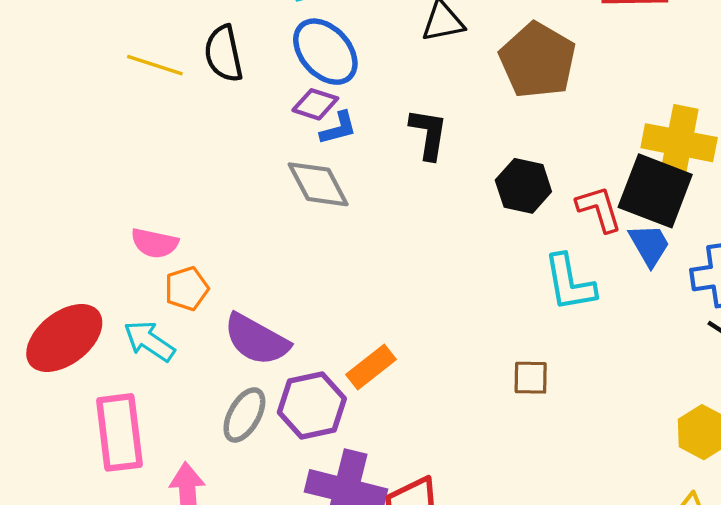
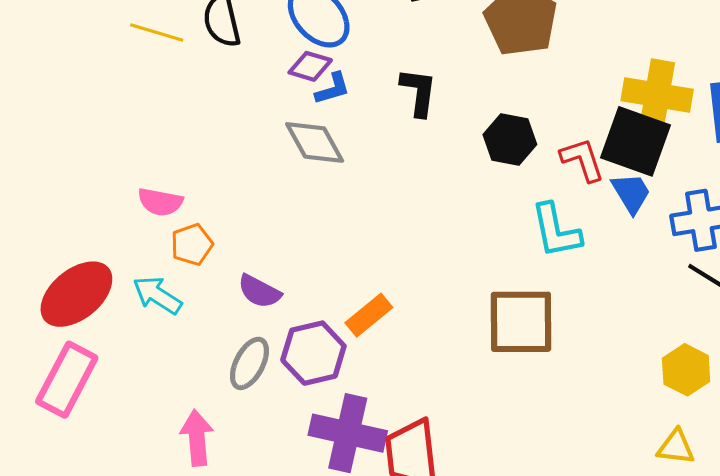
purple semicircle: (256, 340) -> (259, 291), size x0.7
brown square: (531, 378) -> (521, 322), size x2.0
pink rectangle: (119, 432) -> (67, 380), moved, turned 36

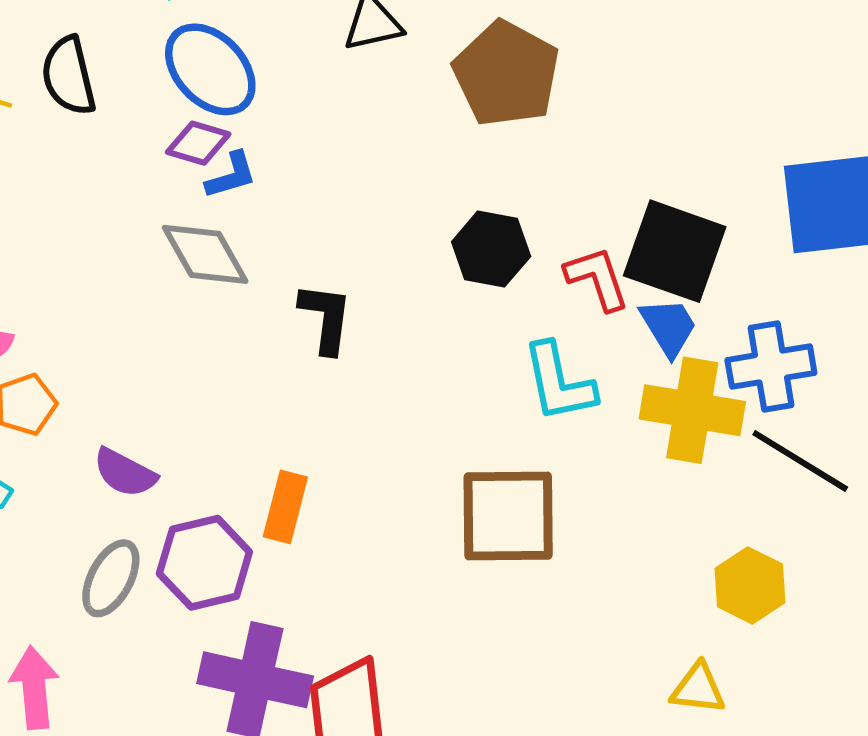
black L-shape: (419, 92) -> (326, 318), moved
yellow cross: (657, 95) -> (692, 410), moved
orange rectangle: (369, 315) -> (285, 507), turned -36
yellow triangle: (676, 447) -> (698, 689), moved

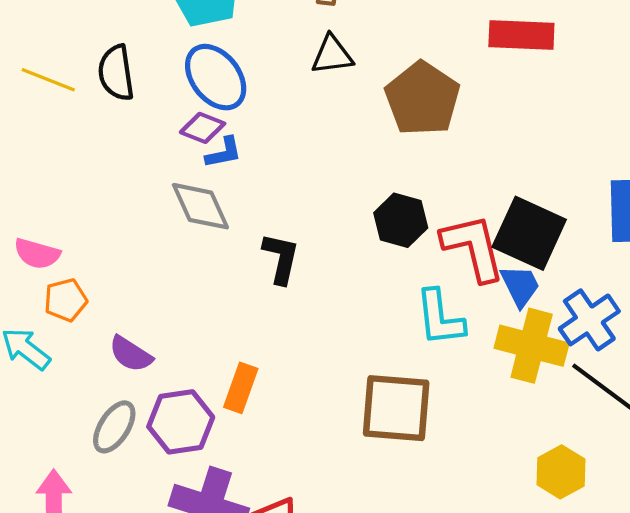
red L-shape: (597, 278) -> (473, 247), size x1.5
blue cross: (771, 366) -> (589, 320), turned -30

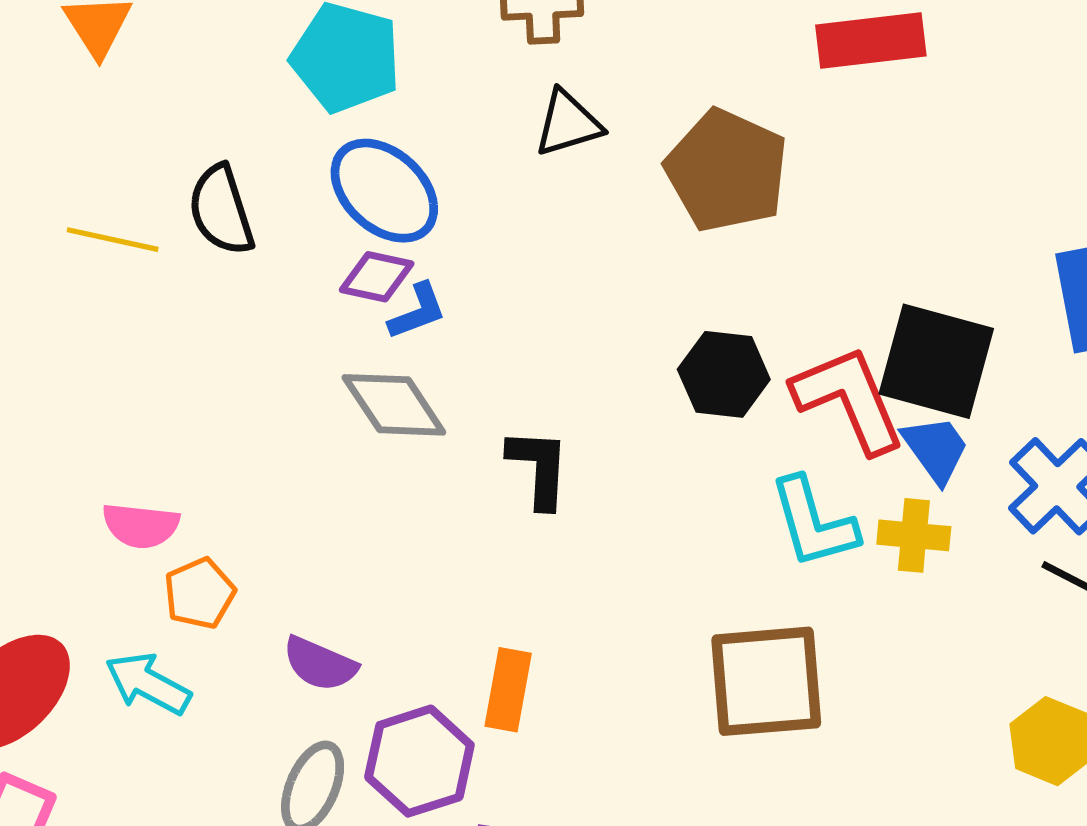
yellow cross: (532, 346) -> (914, 535), moved, size x0.6

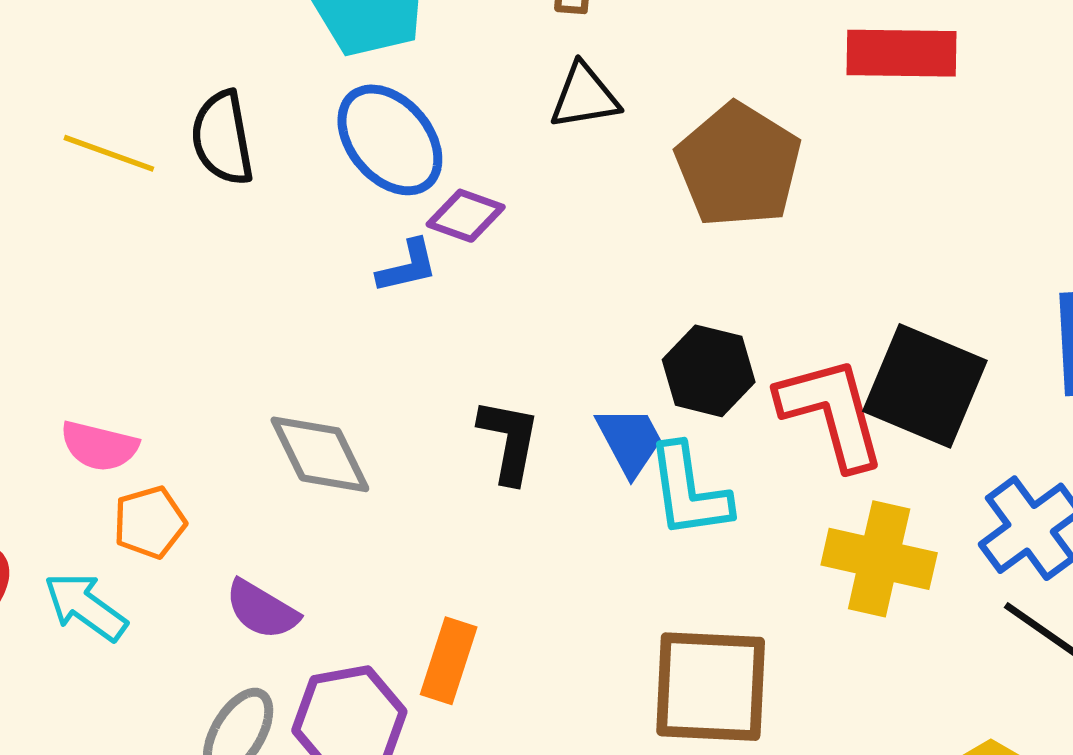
purple diamond: (377, 277) -> (466, 216), moved
gray diamond: (394, 405) -> (320, 454), moved
blue trapezoid: (936, 449) -> (630, 441), moved
cyan L-shape: (813, 523) -> (689, 491), moved
yellow cross: (914, 535) -> (879, 559), size x1.5

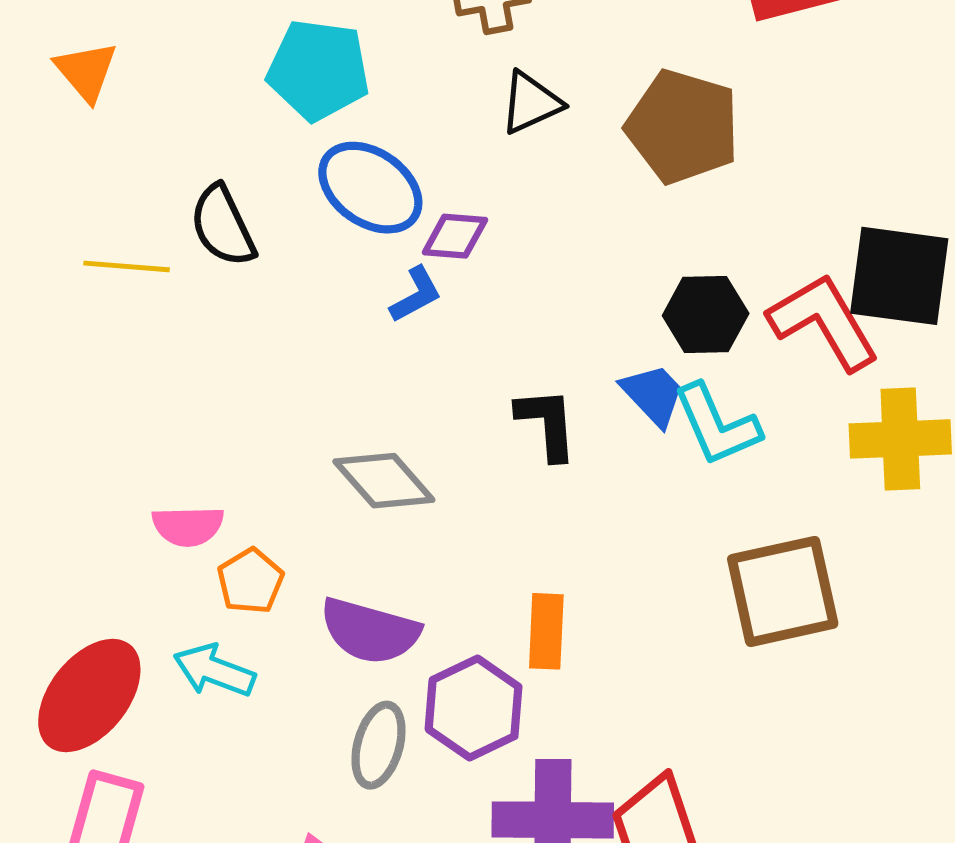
purple semicircle: (262, 610) -> (370, 631), size x1.4

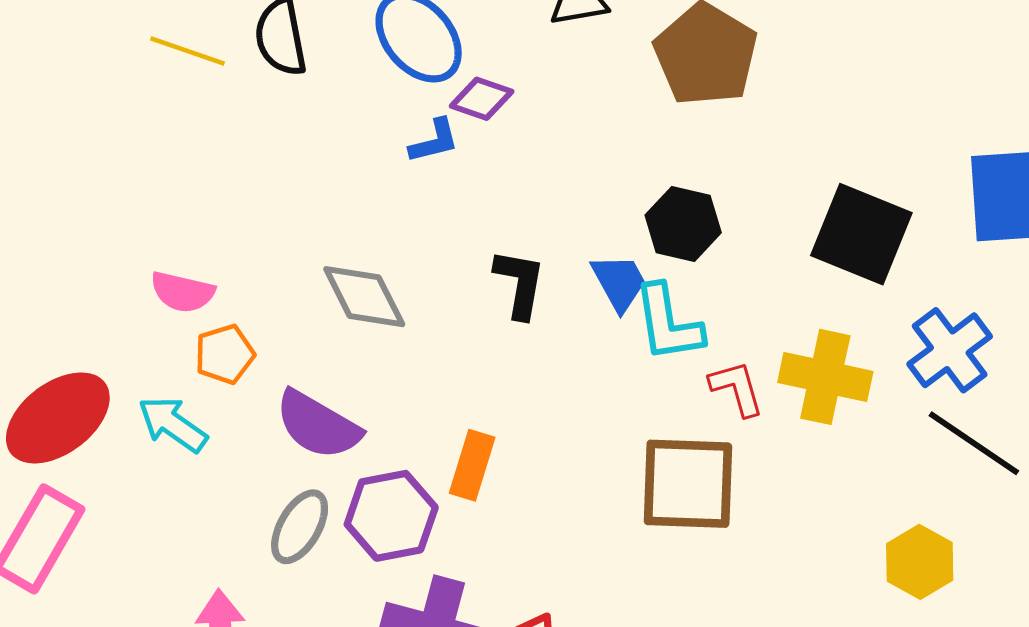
red L-shape: (824, 322) -> (737, 388), moved, size x0.6

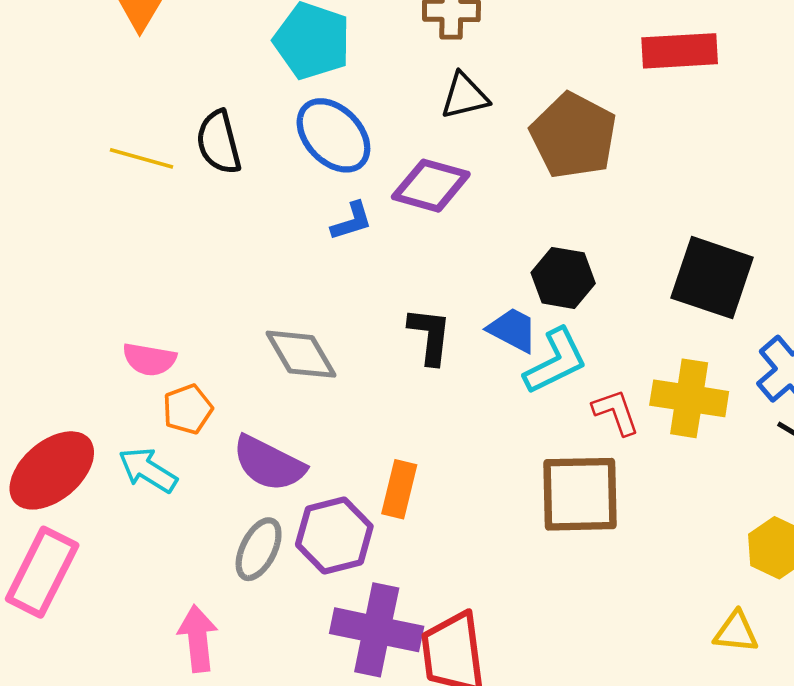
purple diamond: (482, 99) -> (431, 186), moved, size x1.5
blue trapezoid: (619, 282) -> (513, 330), turned -30
cyan L-shape: (668, 323) -> (555, 361), turned -104

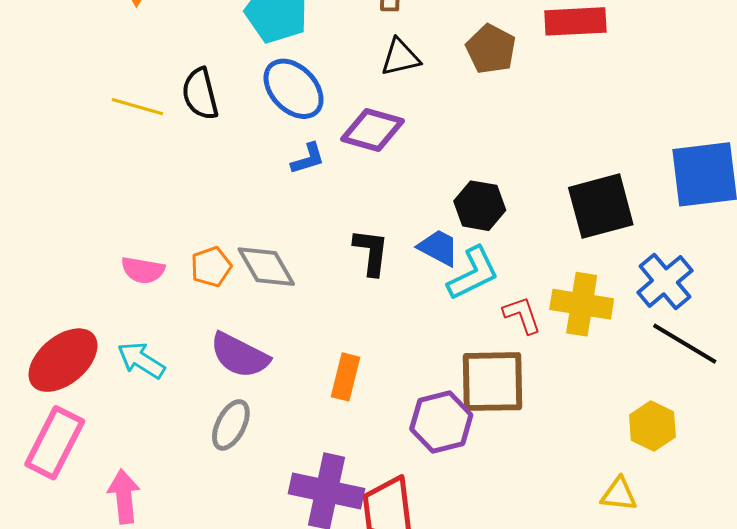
brown pentagon: (574, 136) -> (491, 49), moved, size x0.7
black square: (712, 278) -> (601, 206), turned -34
orange pentagon: (188, 409) -> (211, 267), moved
purple hexagon: (334, 535) -> (441, 422), moved
pink arrow: (198, 639) -> (124, 496), moved

